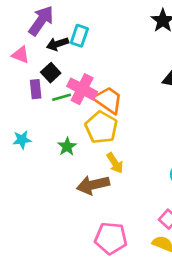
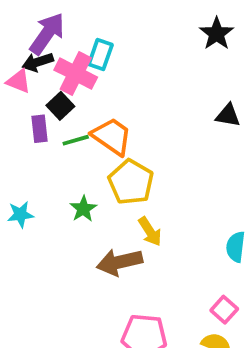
black arrow: (57, 44) -> (38, 62), moved
pink cross: (82, 89) -> (76, 74), moved
orange trapezoid: (108, 100) -> (112, 136), moved
cyan star: (22, 140) -> (20, 214), moved

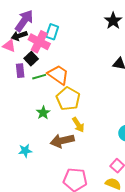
cyan star: (20, 214) -> (25, 151), moved

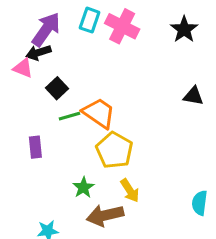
cyan rectangle: (52, 32) -> (90, 20), moved
pink cross: (39, 42) -> (122, 26), moved
purple rectangle: (20, 71) -> (35, 147), moved
green star: (43, 113) -> (83, 187), moved

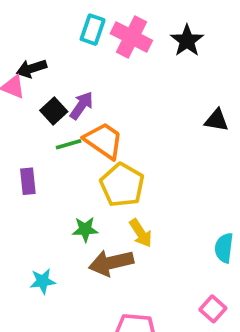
purple arrow: (46, 29) -> (82, 105), moved, size x0.7
black star: (184, 29) -> (187, 41), moved
green star: (83, 187) -> (85, 229), turned 30

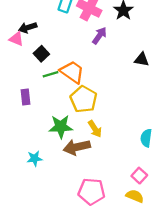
purple arrow: (82, 105) -> (99, 36), moved
green star: (85, 229) -> (61, 127), size x1.5

